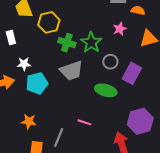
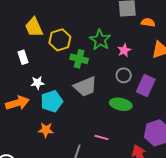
pink star: (120, 29) -> (124, 50), moved
green star: (91, 42) -> (100, 40), moved
orange star: (29, 121) -> (46, 130), moved

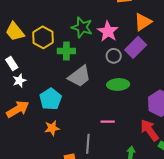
pink star: (124, 50) -> (108, 31), size x1.5
white star: (37, 83) -> (19, 81), moved
purple rectangle: (146, 86) -> (136, 47), moved, turned 35

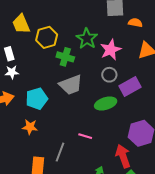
purple rectangle: (136, 47) -> (130, 86), moved
green ellipse: (118, 85) -> (106, 103), turned -30

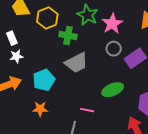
green ellipse: (106, 103) -> (113, 90), moved
pink line: (85, 136) -> (87, 110), moved

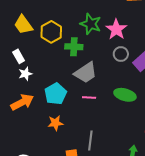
green ellipse: (113, 90) -> (125, 95), turned 45
pink line: (87, 110) -> (89, 97), moved

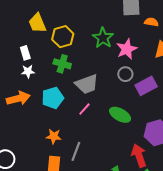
green cross: (74, 47) -> (62, 64), moved
pink line: (89, 97) -> (84, 109), turned -64
orange star: (55, 123) -> (54, 136), moved

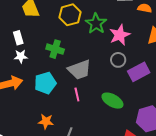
yellow hexagon: (63, 37) -> (70, 15), moved
pink line: (84, 109) -> (77, 95), turned -56

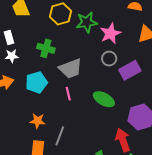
green star: (96, 23) -> (87, 22), turned 30

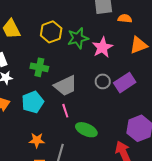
gray circle: (109, 59) -> (103, 81), moved
green ellipse: (104, 99) -> (86, 130), moved

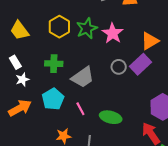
orange triangle: (139, 45) -> (150, 41), moved
pink line: (65, 111) -> (80, 109), moved

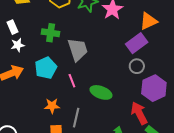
gray circle: (119, 67) -> (137, 66), moved
gray trapezoid: (83, 77) -> (78, 50), turned -80

